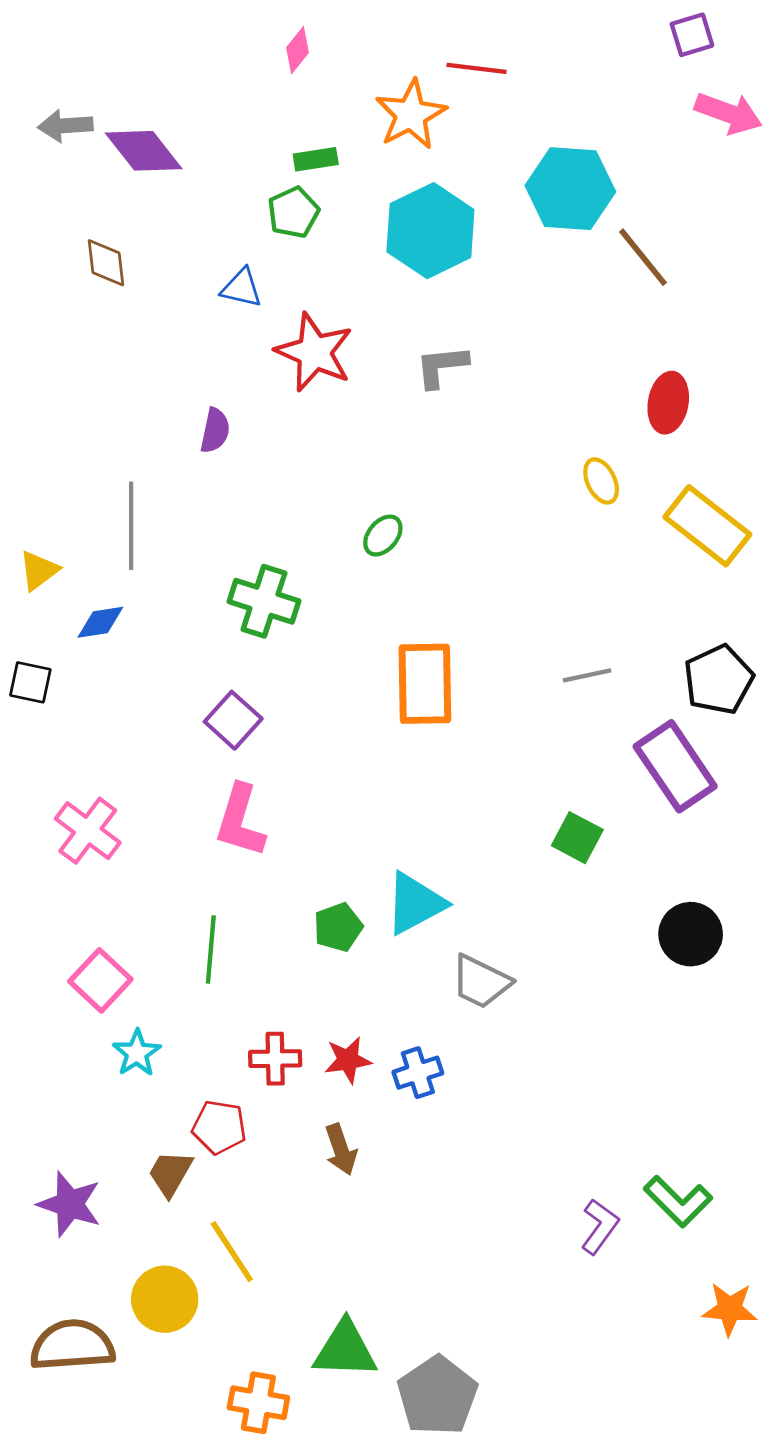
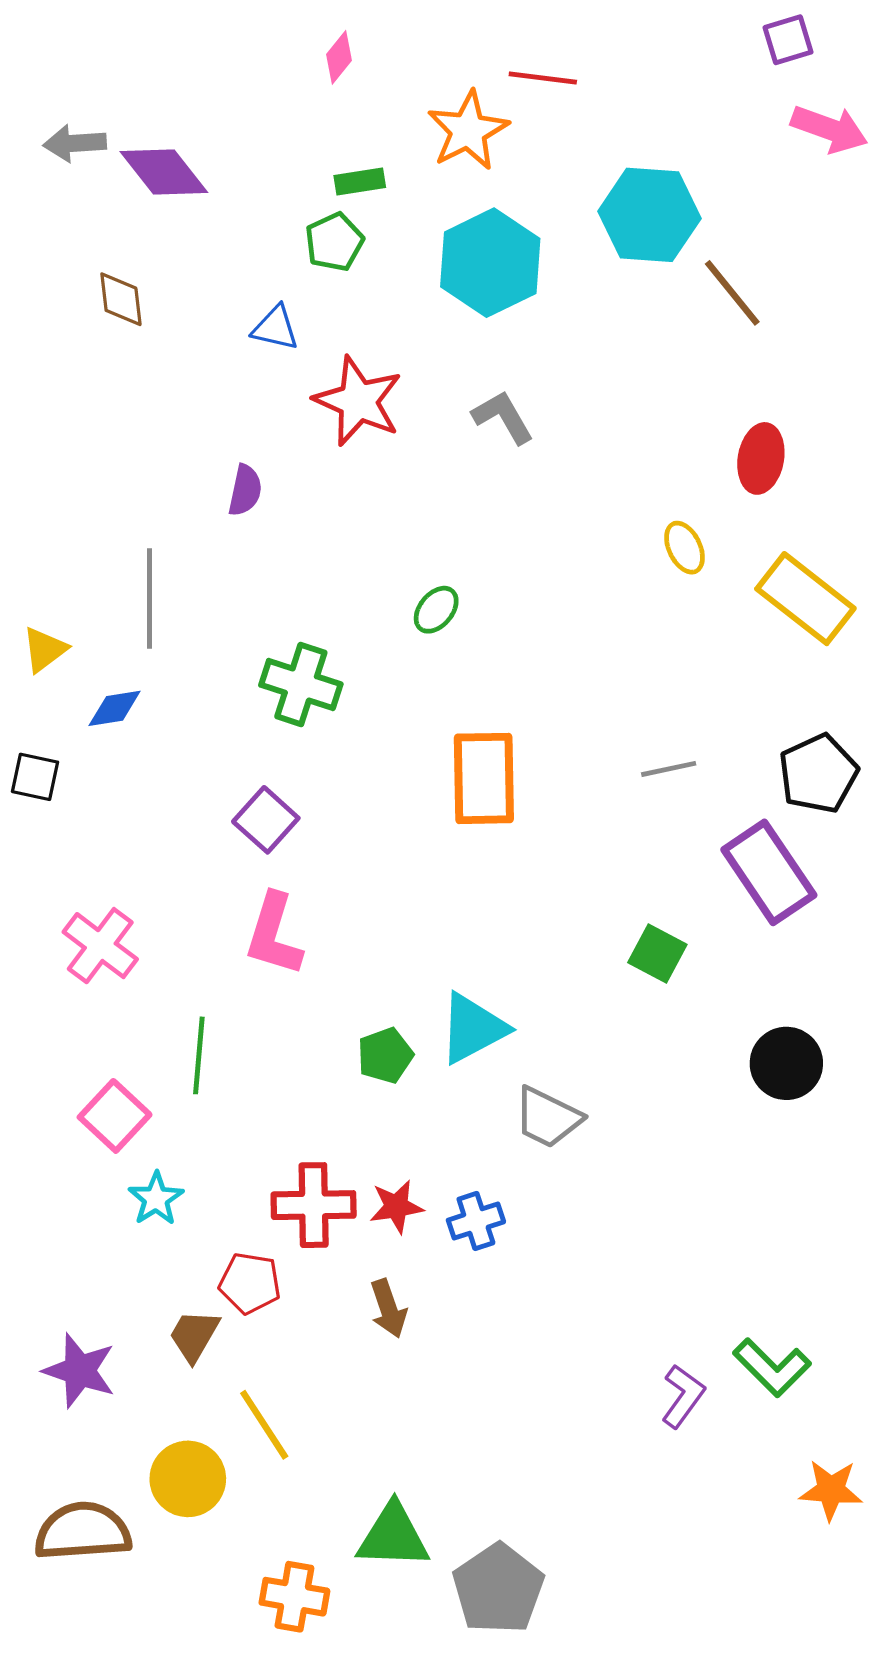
gray L-shape: (442, 366) -> (503, 417), turned 66
green line: (211, 950) -> (199, 1055), moved
red cross: (275, 1059) -> (314, 1205), size x1.4

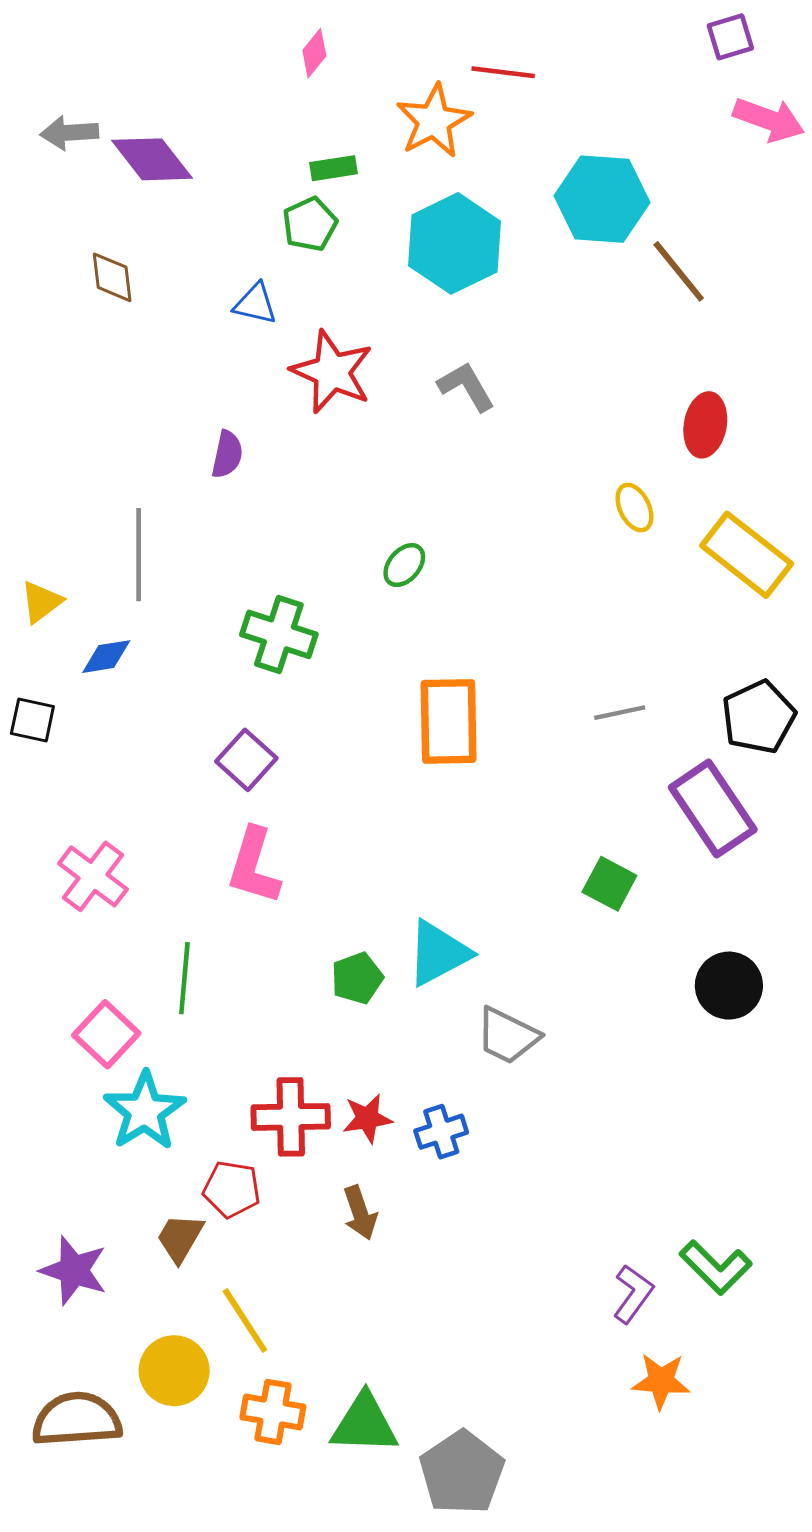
cyan star: (156, 1199) -> (145, 1111), size x1.6
orange star: (831, 1490) -> (661, 1381), moved
orange cross: (294, 1597) -> (273, 1412), moved

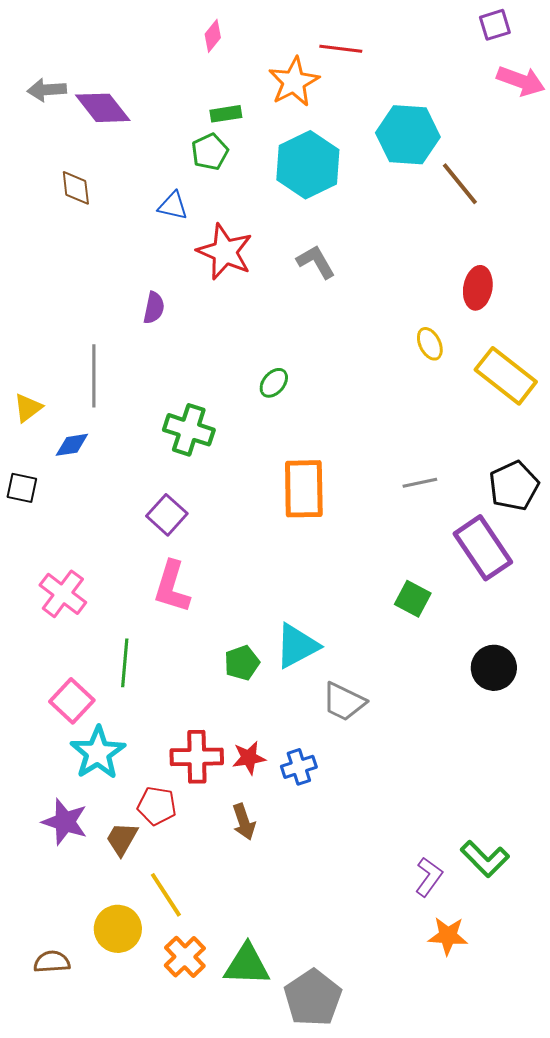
purple star: (74, 1270) -> (65, 822), moved
orange cross: (273, 1412) -> (185, 957), turned 36
brown semicircle: (77, 1419) -> (52, 962), size x0.6

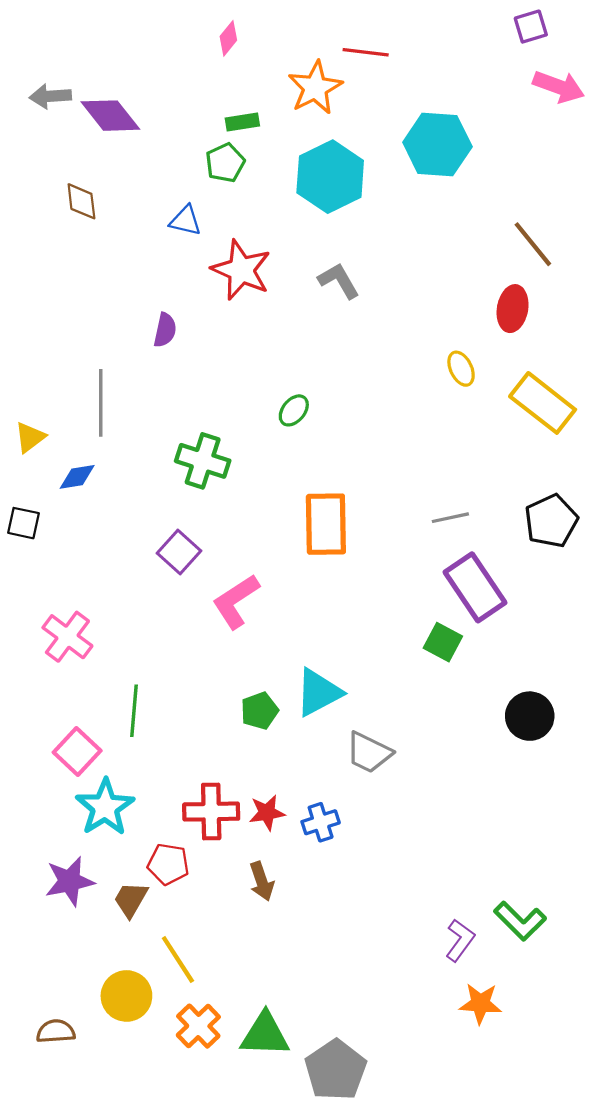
brown line: (460, 184) -> (533, 244), moved
purple rectangle: (483, 548) -> (475, 587), moved
pink L-shape: (172, 587) -> (236, 601), moved, turned 40
purple star: (65, 822) -> (70, 881), turned -30

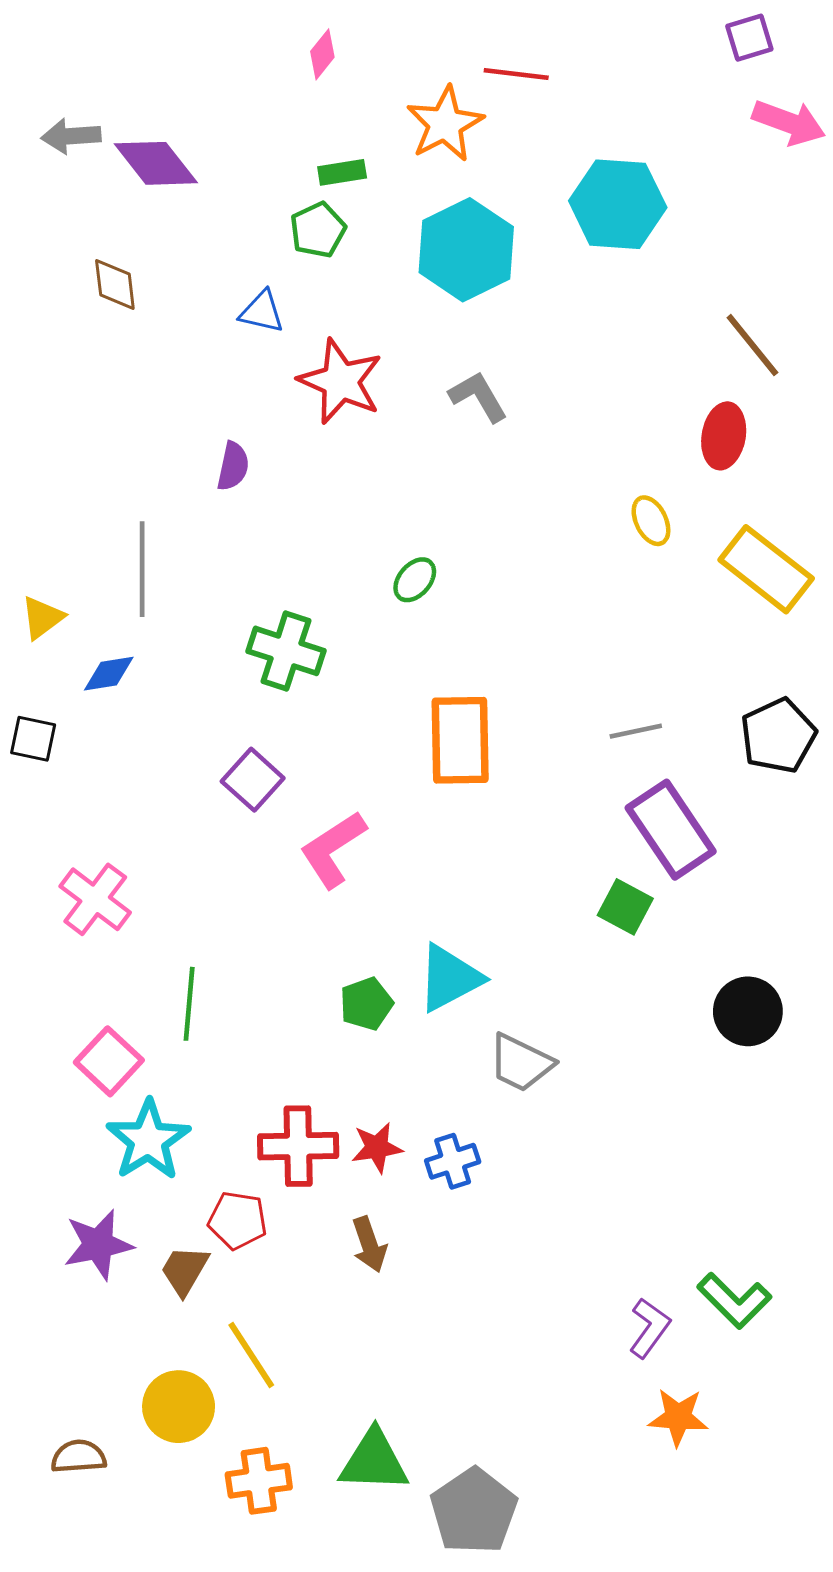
orange cross: (198, 1026) -> (259, 1481), moved, turned 36

